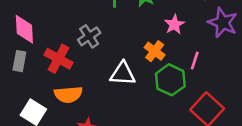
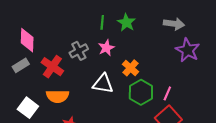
pink star: (174, 24) -> (106, 48), moved
gray rectangle: (19, 61) -> (21, 65), turned 42
pink line: (195, 61) -> (167, 93), moved

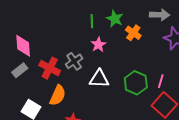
gray cross: (79, 51) -> (74, 61), moved
orange cross: (130, 68) -> (133, 33), moved
orange semicircle: (58, 96) -> (58, 95), turned -60

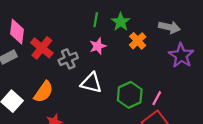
red cross: (50, 68) -> (42, 48), moved

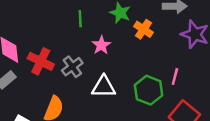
green line: (96, 20) -> (80, 19), moved
pink line: (157, 98) -> (175, 77), moved

